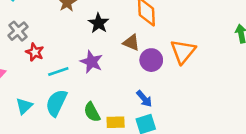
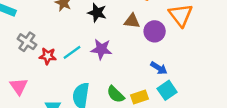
cyan line: (58, 71) -> (72, 52), moved

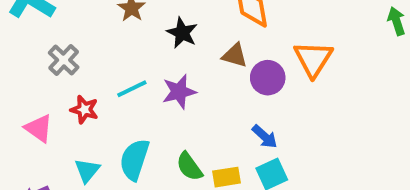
purple star: (101, 49) -> (179, 92), turned -30
red star: (48, 56) -> (84, 110), moved
pink triangle: (19, 86) -> (39, 128), turned -30

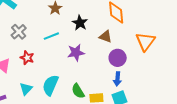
purple circle: (268, 78) -> (118, 58), moved
cyan line: (132, 89) -> (51, 36), moved
blue arrow: (265, 137) -> (117, 79), turned 48

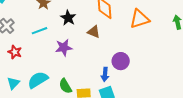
orange triangle: (145, 42) -> (140, 19), moved, turned 35
purple circle: (118, 58) -> (121, 61), moved
cyan semicircle: (50, 85) -> (38, 80), turned 35

